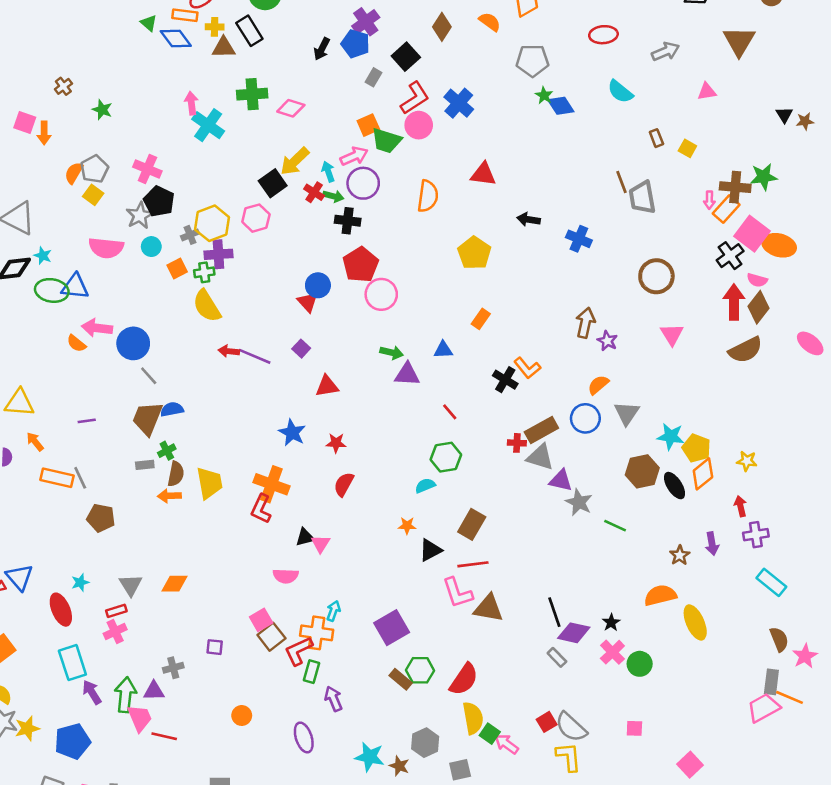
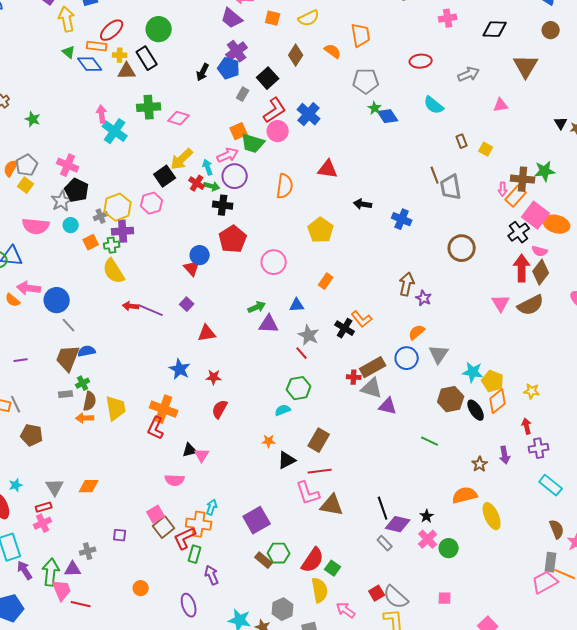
pink circle: (381, 294) -> (274, 262), moved
pink triangle: (672, 334) -> (501, 303), moved
green arrow: (392, 352) -> (257, 307), turned -36
gray star: (579, 502) -> (309, 335), moved
green square: (490, 734) -> (333, 568), moved

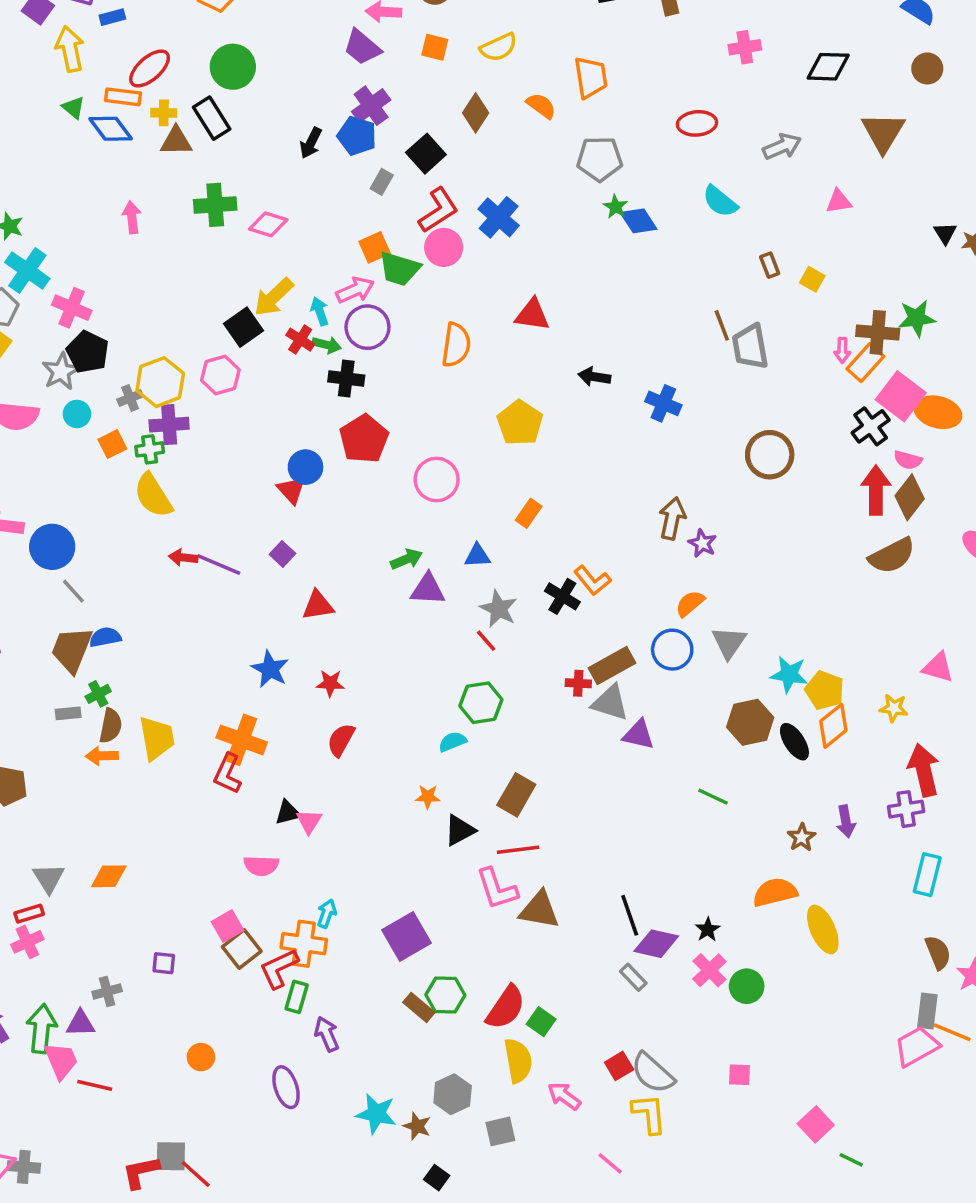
cyan cross: (115, 131) -> (27, 270), moved
pink triangle: (501, 303) -> (938, 667), moved, turned -42
red arrow: (527, 426) -> (924, 770), moved, size x1.8
cyan rectangle: (551, 485) -> (927, 875), turned 65

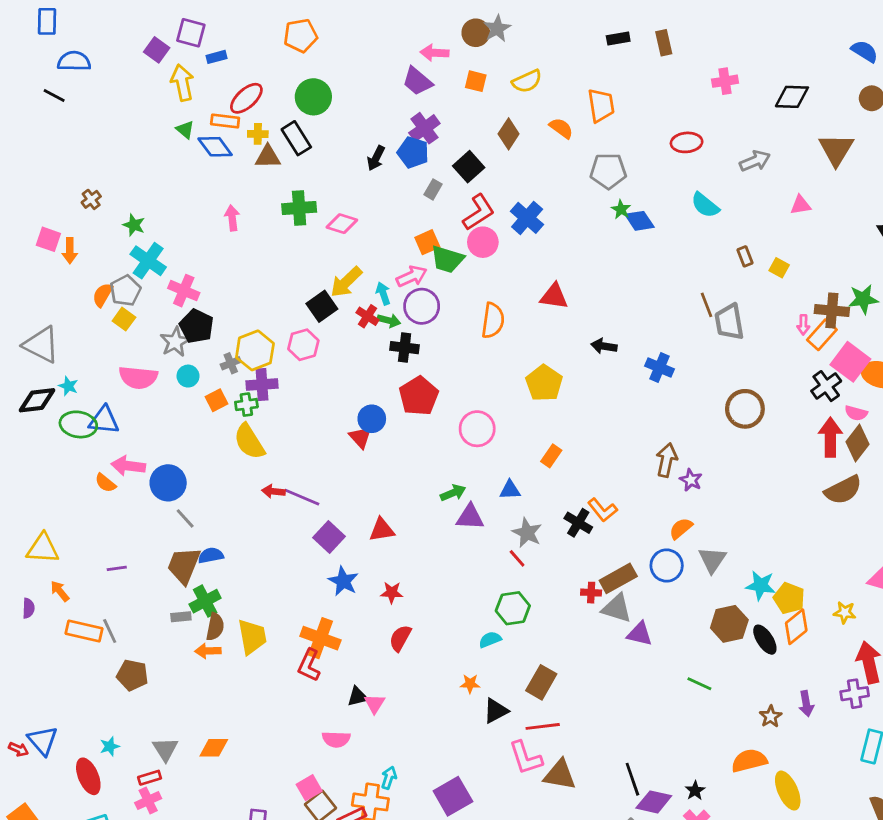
purple square: (282, 554) -> (329, 537), moved, size x1.5
green cross: (98, 694) -> (205, 601), size x1.5

